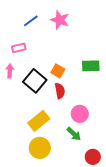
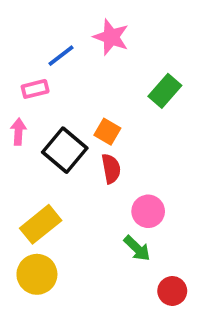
blue line: (31, 21) -> (61, 56), moved
green rectangle: (91, 66) -> (165, 91), moved, turned -48
yellow rectangle: (39, 121) -> (41, 224), moved
yellow circle: (40, 148) -> (37, 274), moved

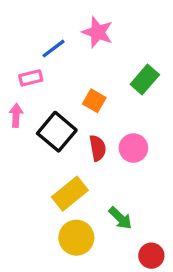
orange square: (107, 132) -> (94, 101), moved
pink circle: (148, 211) -> (133, 148), moved
yellow rectangle: (41, 224) -> (70, 194), moved
yellow circle: (37, 274) -> (76, 238), moved

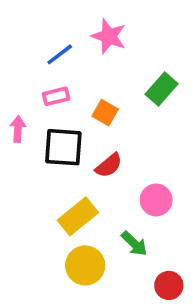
pink rectangle: (31, 78) -> (56, 96), moved
black square: (57, 132) -> (63, 147), turned -36
red semicircle: (98, 148) -> (109, 165), turned 60
pink circle: (133, 148) -> (156, 200), moved

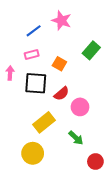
pink circle: (156, 200) -> (80, 107), moved
yellow circle: (85, 265) -> (33, 153), moved

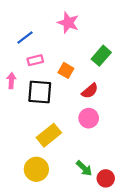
blue line: (34, 31) -> (25, 37), moved
red semicircle: (61, 94) -> (90, 91), moved
green arrow: (76, 138) -> (84, 168), moved

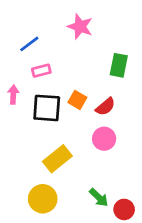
green rectangle: (101, 56) -> (119, 65), turned -30
orange square: (66, 70) -> (77, 100), moved

